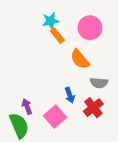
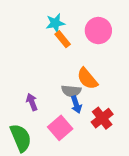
orange semicircle: (80, 59) -> (87, 79), moved
gray semicircle: (99, 83) -> (71, 91), moved
purple arrow: (27, 106) -> (32, 102), moved

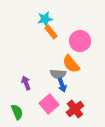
pink circle: (98, 31) -> (80, 41), moved
red cross: (102, 118) -> (75, 109), moved
green semicircle: (21, 138) -> (17, 112), size x0.7

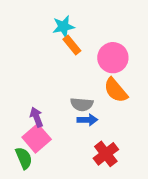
orange semicircle: (71, 64) -> (116, 90), moved
blue arrow: (62, 85) -> (87, 120), turned -72
pink square: (49, 104) -> (37, 138), moved

